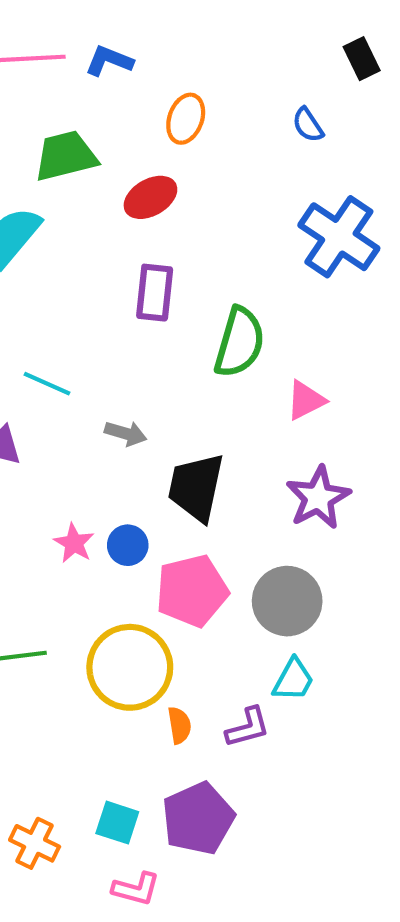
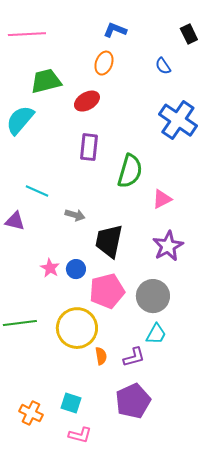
blue L-shape: (109, 61) -> (115, 30), moved
purple pentagon: (198, 818) -> (133, 401), moved

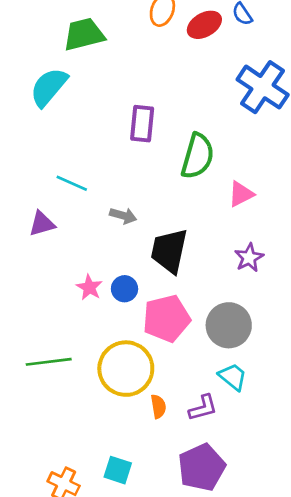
red ellipse: (87, 101) -> (204, 25), moved
purple triangle: (15, 221) -> (42, 224), turned -30
purple star: (168, 246) -> (249, 258), size x0.7
cyan trapezoid: (156, 334) -> (233, 377), turned -80

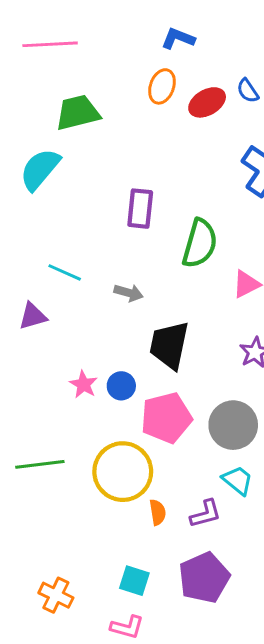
gray arrow: (123, 216) -> (129, 293), moved
cyan square: (118, 470) -> (134, 581), moved

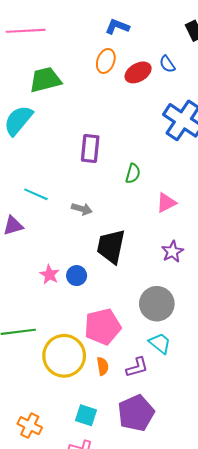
green semicircle: (200, 243) -> (133, 173), size x0.6
pink pentagon: (166, 418) -> (103, 327), moved
yellow circle: (123, 472) -> (64, 356), moved

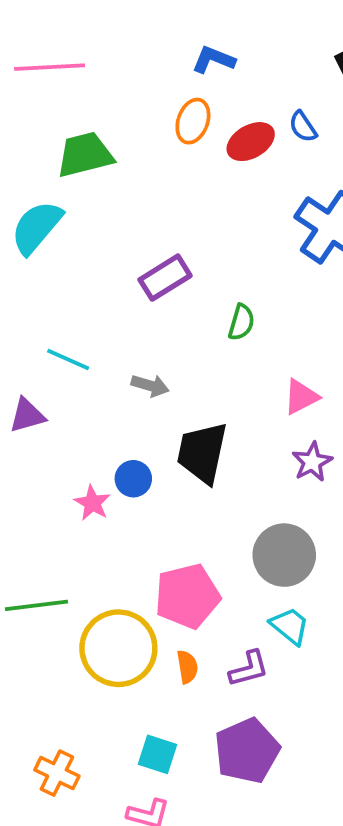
purple rectangle: (90, 148) -> (165, 278), turned 52
pink triangle: (166, 203) -> (301, 397), moved
blue circle: (77, 276) -> (133, 479), moved

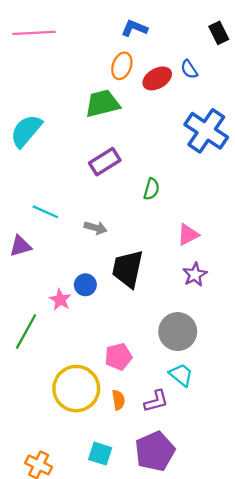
green trapezoid: (85, 155) -> (102, 103), moved
pink pentagon: (187, 596) -> (118, 357), size x0.7
green line: (36, 605) -> (26, 332), moved, turned -54

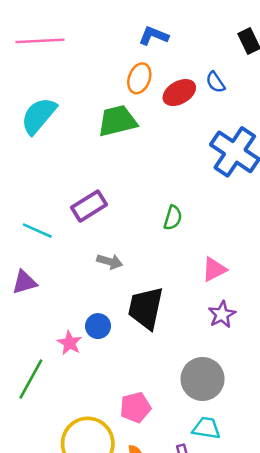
cyan semicircle: (26, 131) -> (39, 116), moved
purple rectangle: (105, 162) -> (89, 206), moved
cyan line: (45, 212) -> (37, 231), moved
cyan trapezoid: (181, 375) -> (206, 428), turned -30

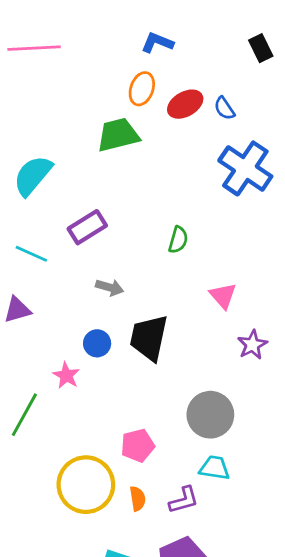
blue semicircle: (215, 82) -> (224, 108), moved
cyan semicircle: (39, 116) -> (33, 175), moved
pink triangle: (214, 269) -> (223, 296), turned -44
purple star: (222, 314) -> (252, 345), moved
blue circle: (98, 326) -> (97, 343), moved

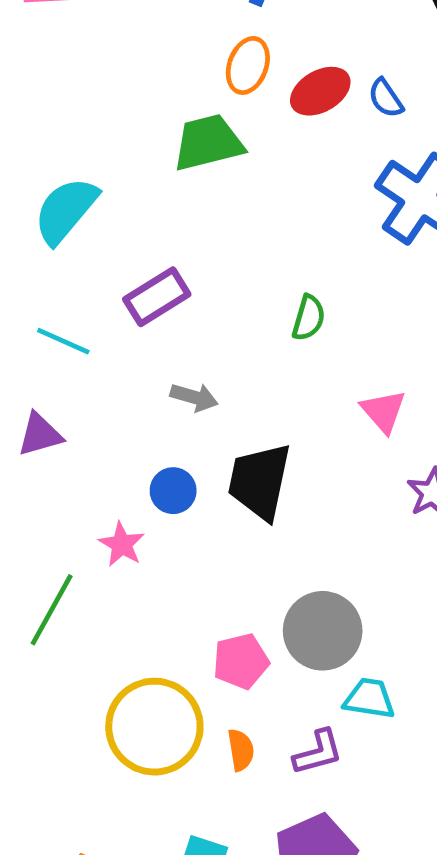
gray circle: (210, 415) -> (323, 631), moved

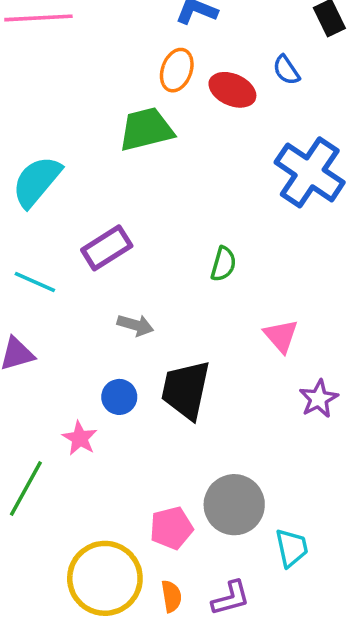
red ellipse: (320, 91) -> (232, 90), turned 54
blue semicircle: (386, 98) -> (286, 70), moved
cyan trapezoid: (369, 699) -> (292, 548), moved, turned 69

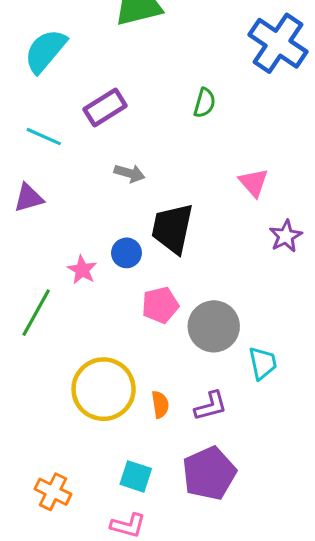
green semicircle: (223, 264) -> (205, 103), moved
blue circle: (119, 397) -> (126, 253), moved
pink pentagon: (171, 528) -> (160, 305), moved

